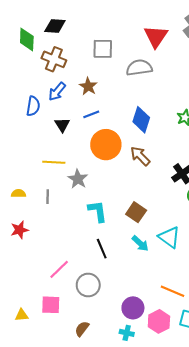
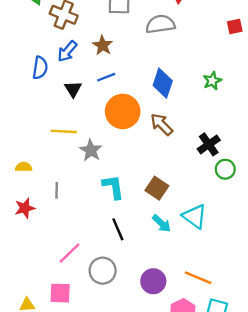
gray line: (48, 197) -> (57, 190), moved
purple circle: (133, 308) -> (153, 281), moved

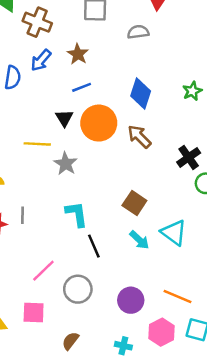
gray semicircle: (160, 24) -> (138, 32), size x0.7
black triangle: (73, 89) -> (64, 118), moved
cyan L-shape: (113, 187) -> (77, 214), moved
gray line: (57, 190) -> (22, 215), moved

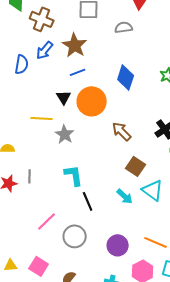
brown star: (78, 54) -> (75, 45), size x1.4
brown arrow: (139, 137) -> (122, 131), moved
brown square: (134, 203) -> (136, 166), moved
pink square: (34, 313) -> (39, 266), moved, turned 30

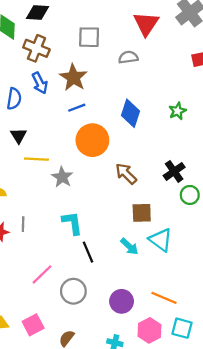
blue arrow: (45, 50) -> (40, 83), turned -66
black triangle: (64, 97) -> (19, 136), moved
brown square: (136, 166) -> (142, 213), turned -36
pink square: (39, 266) -> (33, 325), turned 30

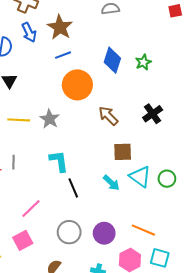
green star: (177, 111) -> (143, 62), moved
yellow line: (36, 159) -> (19, 120), moved
green circle: (190, 195) -> (167, 179), moved
gray circle: (73, 291) -> (69, 232), moved
pink square: (33, 325) -> (23, 240), moved

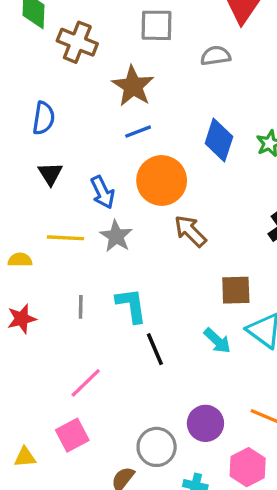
blue arrow: (29, 32) -> (103, 192), moved
brown arrow: (108, 116) -> (190, 231), moved
gray line: (14, 162) -> (81, 307), moved
gray circle: (69, 232) -> (157, 447), moved

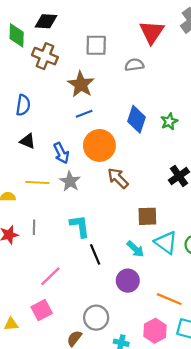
black triangle: (50, 174) -> (27, 141), turned -35
gray line: (81, 307) -> (34, 227), moved
purple circle: (205, 423) -> (128, 281), moved

